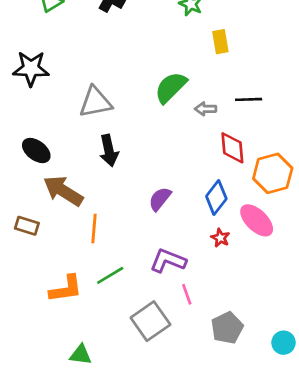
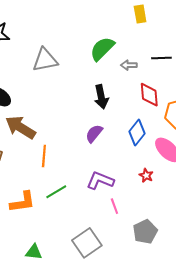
black arrow: (109, 150) -> (101, 97), moved
red star: (220, 238) -> (146, 175), moved
gray square: (150, 321) -> (87, 243), moved

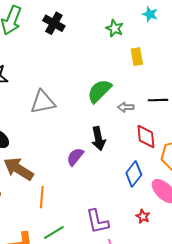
purple semicircle: (94, 134) -> (75, 157), moved
purple L-shape: (100, 181) -> (97, 221), turned -124

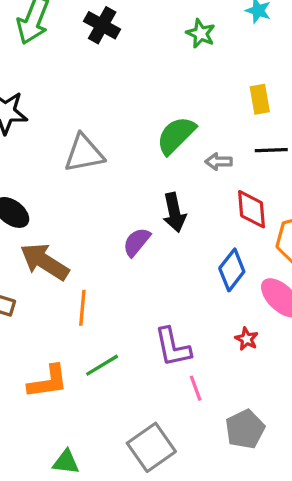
yellow rectangle: (137, 57) -> (260, 99), moved

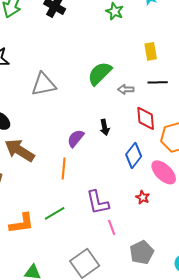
black arrow: (174, 212) -> (105, 127), moved, size x0.7
orange line: (82, 308) -> (64, 168), moved

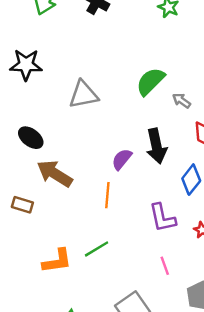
gray arrow: (126, 89) -> (182, 101), turned 35
black arrow: (105, 127) -> (156, 146), size x1.8
purple L-shape: (98, 202) -> (162, 218), moved

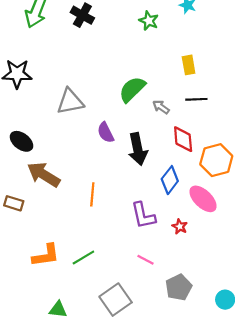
purple semicircle: (122, 159) -> (106, 132), moved, turned -65
green line: (97, 249) -> (83, 258), moved
pink line: (165, 266) -> (145, 260), turned -42

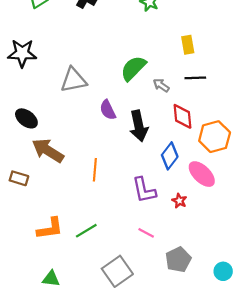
green triangle: (58, 310) -> (51, 279), moved

